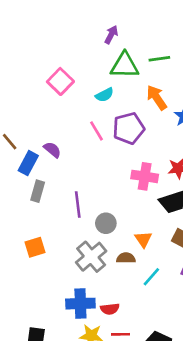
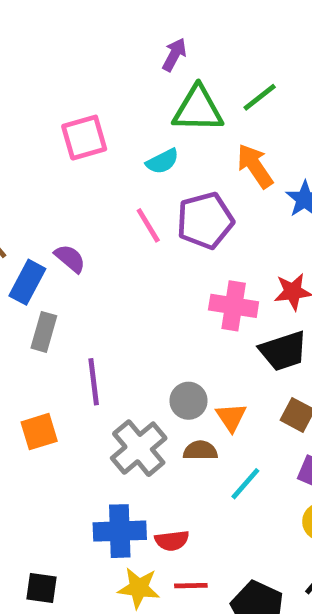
green line: (159, 59) -> (260, 97), turned -30
pink square: (60, 81) -> (84, 138), turned 30
purple line: (78, 205) -> (94, 382), moved
gray circle: (106, 223) -> (188, 401), moved

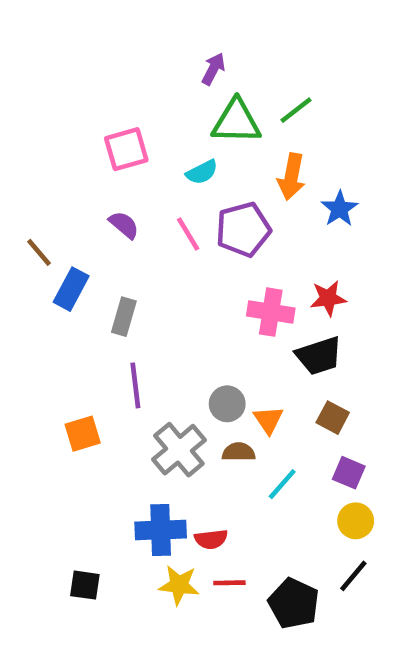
orange arrow: (255, 166) -> (291, 177), turned -135
purple semicircle: (70, 258) -> (124, 225), moved
gray rectangle: (44, 332) -> (124, 317), moved

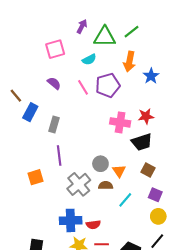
purple arrow: (213, 69) -> (82, 26), moved

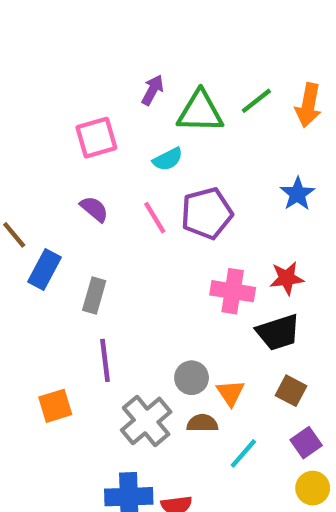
orange arrow: (129, 62) -> (308, 105), moved
purple square: (155, 195) -> (306, 443), turned 32

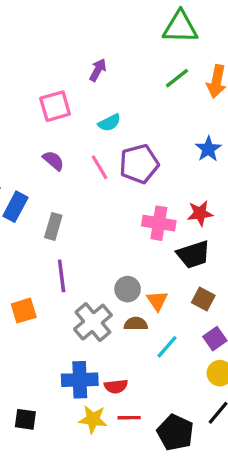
green triangle: (200, 112) -> (180, 27), moved

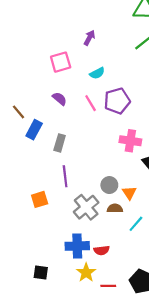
red line: (129, 418) -> (108, 286), moved
yellow star: (93, 419) -> (86, 273), turned 30

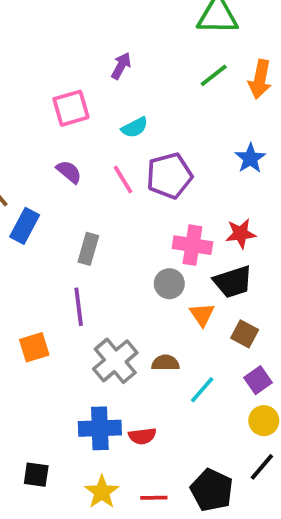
gray rectangle: (60, 143) -> (88, 249), moved
gray circle: (109, 185) -> (169, 284), moved
orange triangle: (129, 193) -> (202, 315), moved
yellow star: (86, 273) -> (102, 492), moved

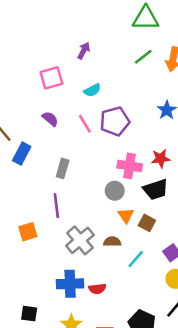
orange triangle: (202, 315) -> (126, 216), moved
brown square: (245, 334) -> (147, 223), moved

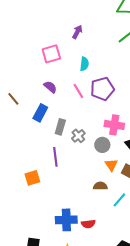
cyan semicircle: (92, 90) -> (84, 64), turned -56
blue rectangle: (22, 154) -> (40, 113), moved
gray cross: (80, 240) -> (78, 136), moved, size x0.6

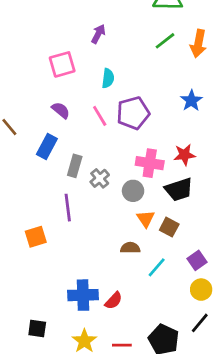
red semicircle: (88, 224) -> (114, 301), turned -40

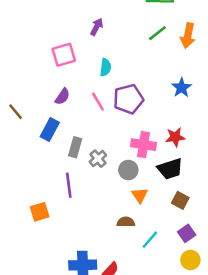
purple semicircle: (61, 110) -> (62, 97), turned 84
brown square: (169, 227) -> (180, 200), moved

